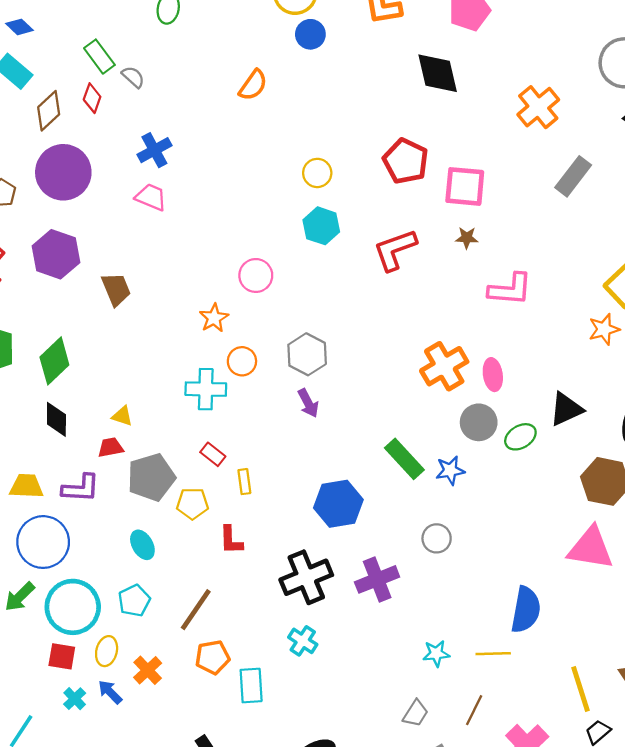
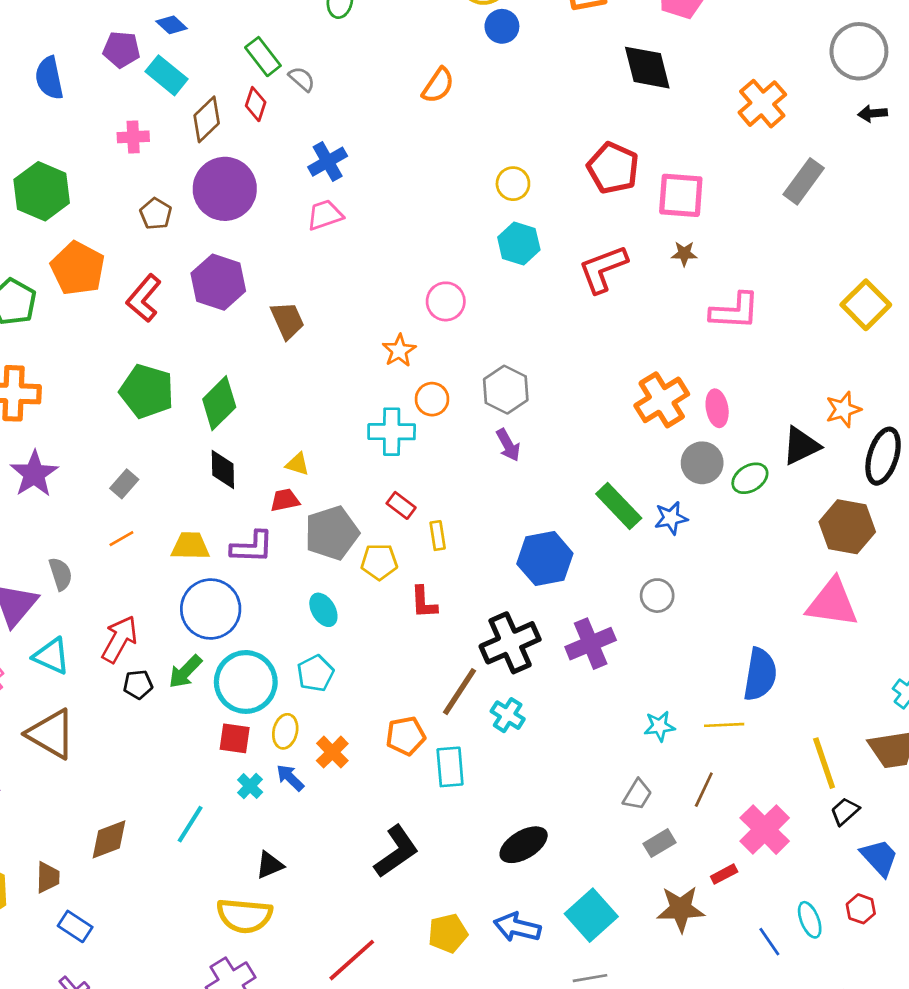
pink trapezoid: (151, 197) -> (325, 215), turned -40
orange star: (604, 329) -> (843, 409), moved
brown line: (196, 610) -> (460, 692), moved

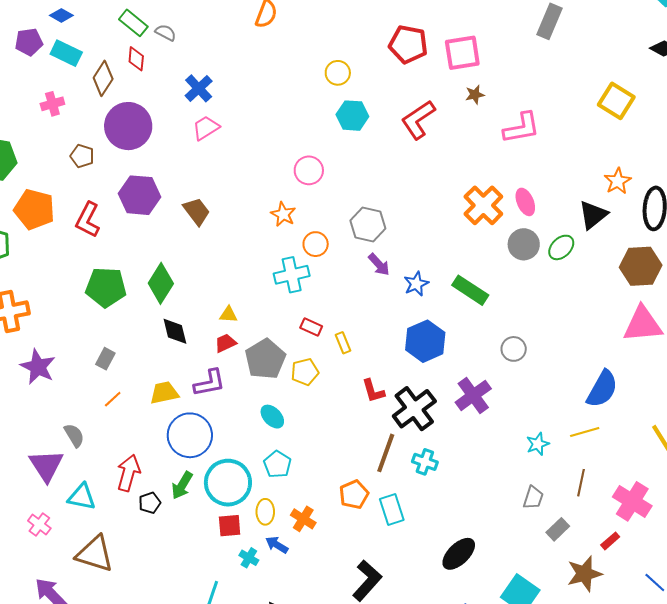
blue star: (671, 518) -> (416, 284), moved
red L-shape: (424, 602) -> (373, 391), moved
blue semicircle: (760, 674) -> (602, 389), turned 33

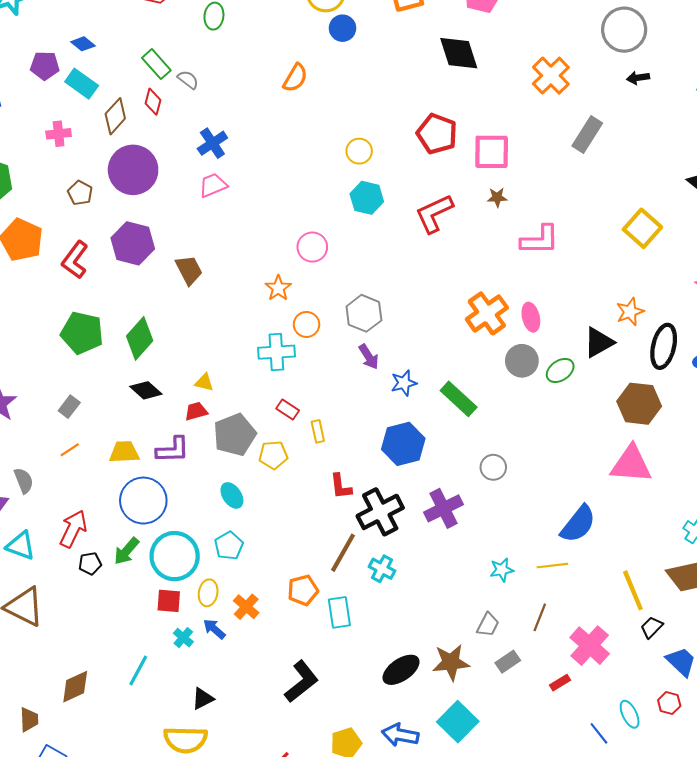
black diamond: (175, 331) -> (146, 390), turned -44
brown star: (584, 574) -> (451, 662), moved

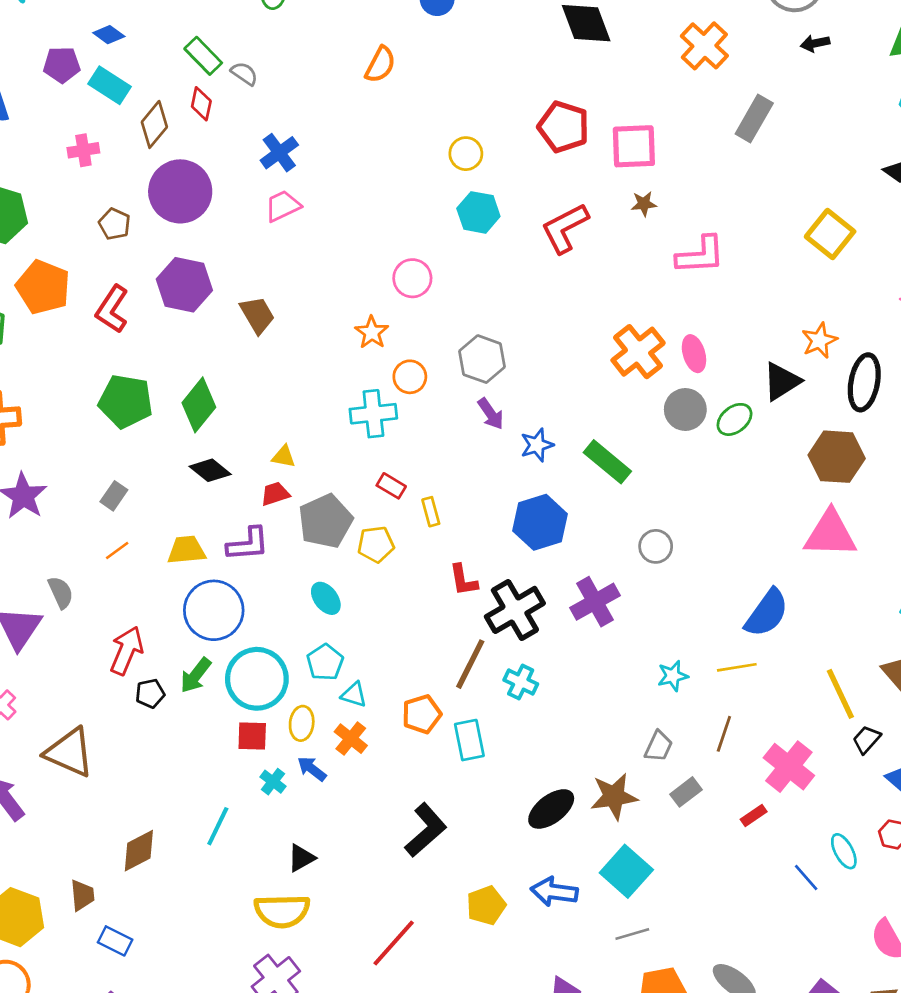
cyan triangle: (21, 546) -> (354, 695), moved, size x0.7

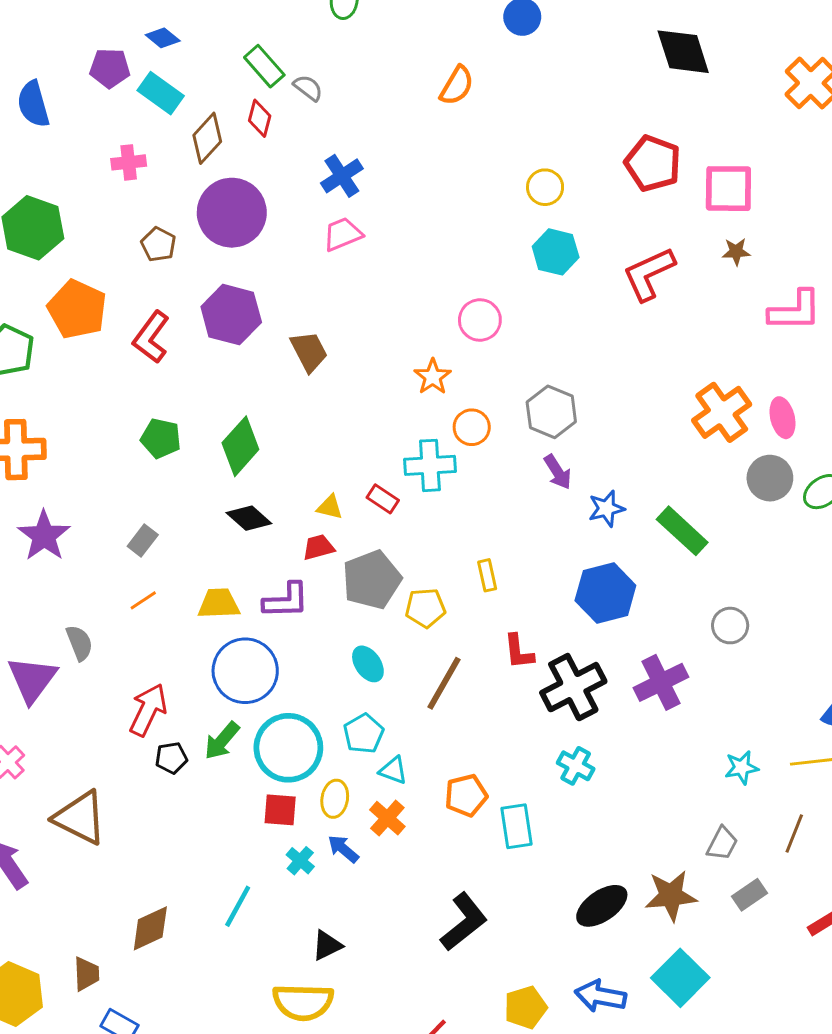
green pentagon: (126, 401) -> (161, 438), size x0.7
red rectangle: (391, 486) -> (383, 499), moved
brown line: (470, 664) -> (444, 683), moved

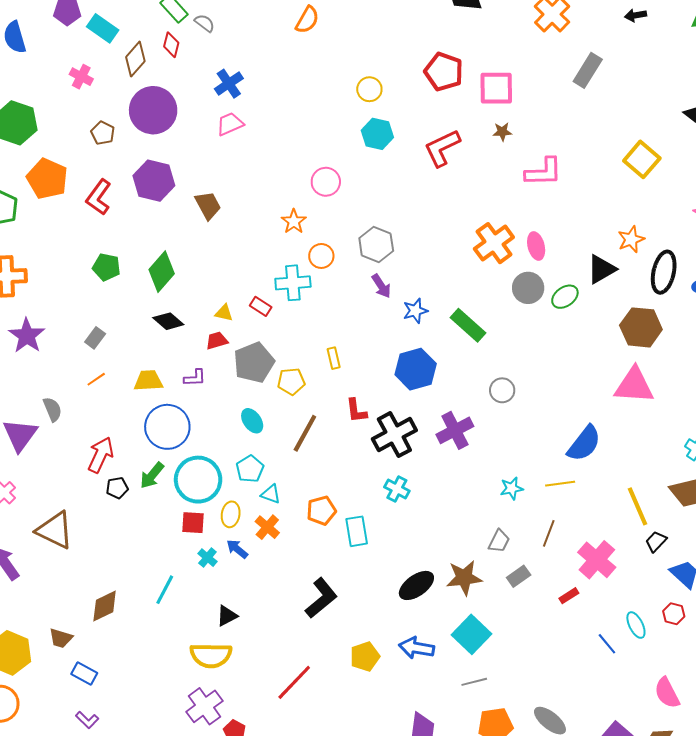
pink cross: (129, 162) -> (81, 77), turned 35
purple L-shape: (286, 601) -> (195, 378), size x0.7
brown trapezoid: (86, 974) -> (61, 638), turned 110

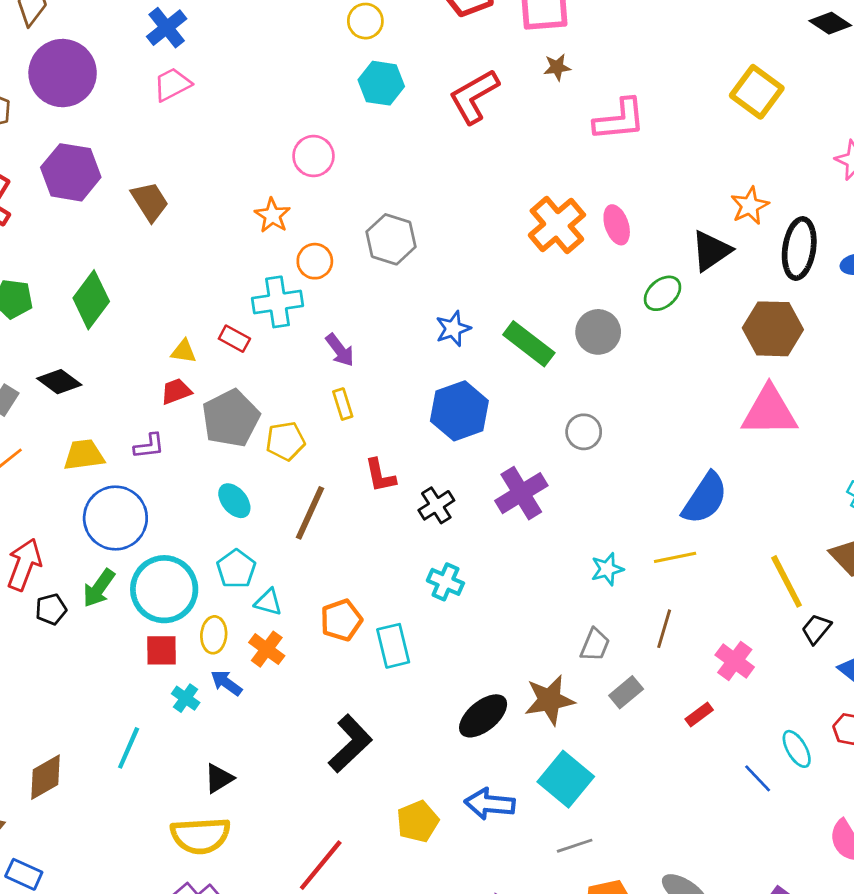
purple arrow: (381, 286) -> (340, 350), moved
gray circle: (528, 288) -> (598, 332), moved
black diamond: (168, 321) -> (59, 382), moved
black cross: (394, 435) -> (436, 505), size x0.6
pink cross: (597, 560) -> (735, 661), size x0.7

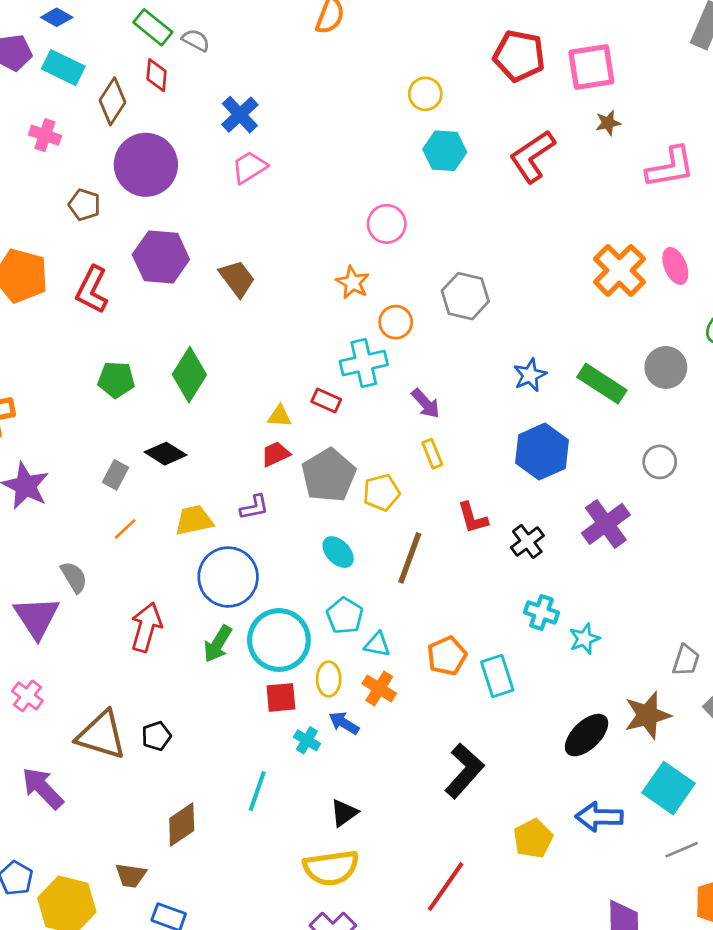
cyan star: (607, 569) -> (584, 639), moved
black pentagon: (51, 609) -> (156, 736), moved

